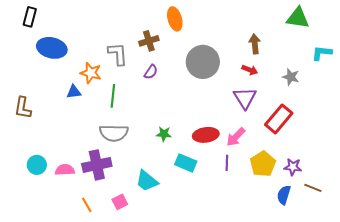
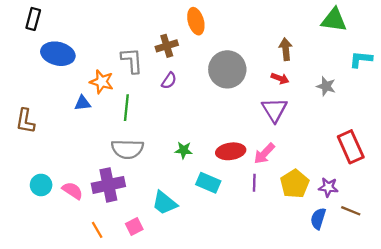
red rectangle: (279, 119) -> (351, 147), moved, turned -64
pink semicircle: (65, 170) -> (72, 191), turned 36

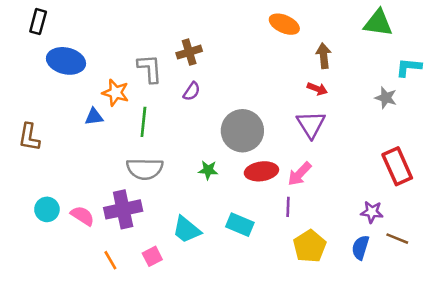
orange ellipse: (196, 21) -> (284, 24), moved, turned -50
gray circle: (227, 69) -> (242, 131), moved
gray star: (326, 86) -> (386, 98), moved
cyan rectangle: (208, 183) -> (240, 225), moved
yellow pentagon: (295, 184) -> (310, 246), moved

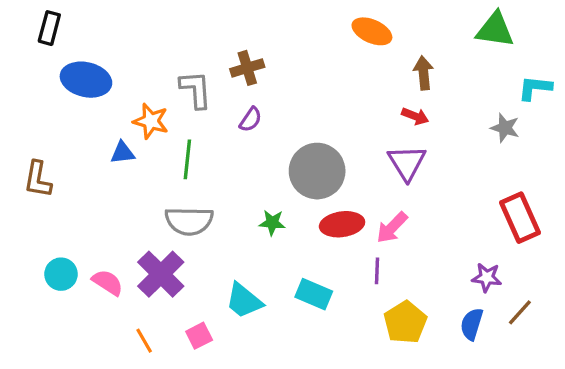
purple cross: (123, 209) -> (161, 274), turned -33
brown line: (397, 239) -> (520, 312), turned -70

